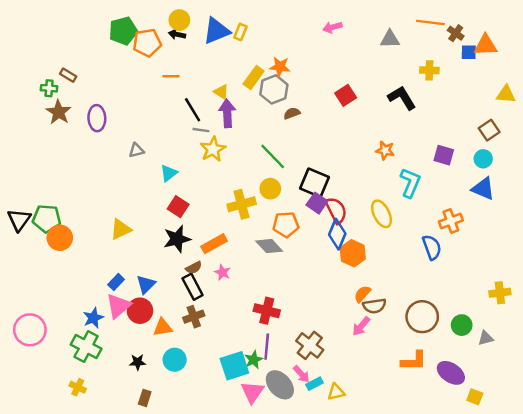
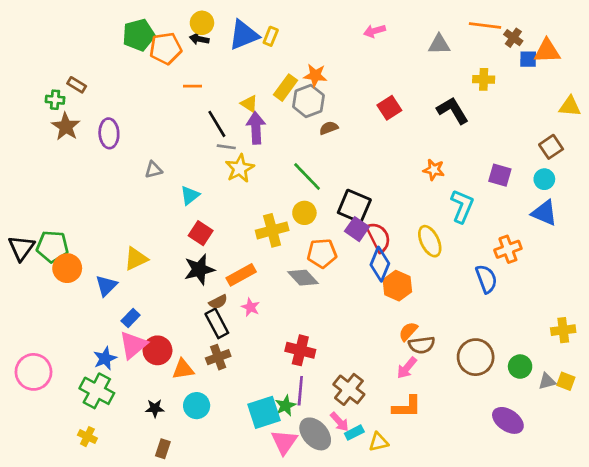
blue triangle: (146, 284) -> (106, 286), moved
orange L-shape: (414, 361) -> (407, 407), moved
yellow square: (475, 397) -> (566, 381), moved

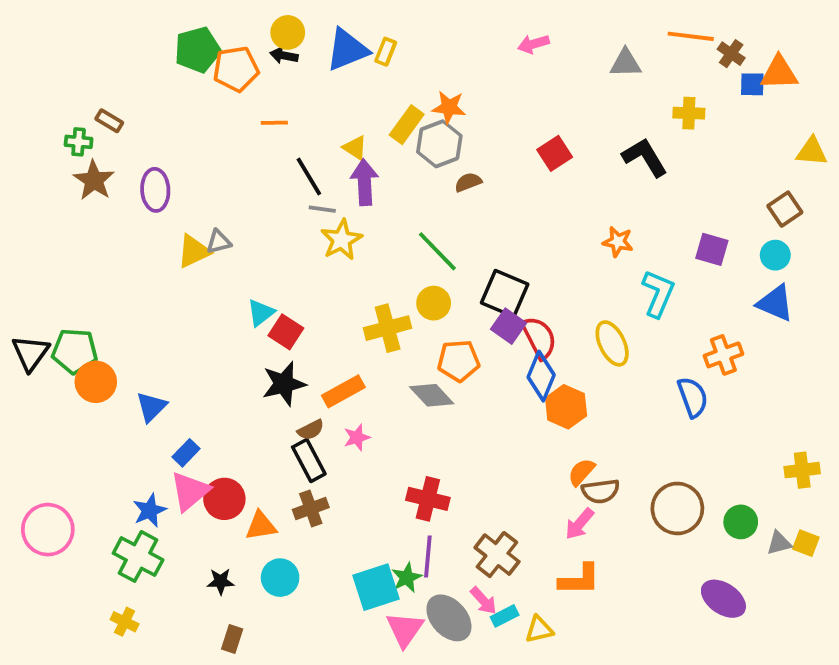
cyan triangle: (190, 195) -> (261, 313), moved
yellow triangle: (136, 259) -> (194, 251), moved
pink star: (250, 307) -> (357, 437), turned 30

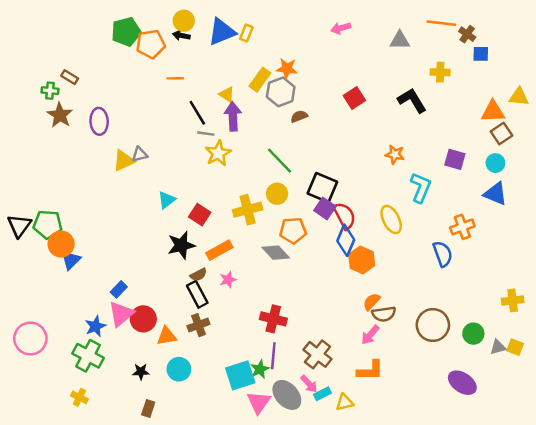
orange triangle: (779, 73) -> (493, 111), moved
red square: (286, 332) -> (200, 215), moved
blue triangle: (151, 407) -> (71, 260), moved

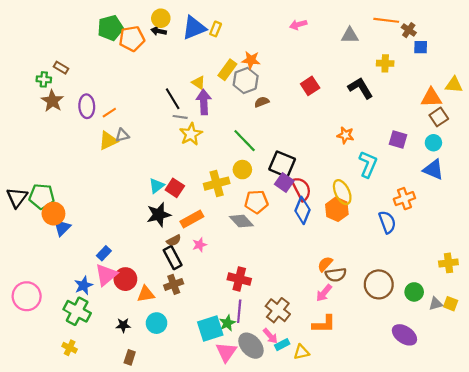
orange line: (175, 78) -> (109, 113), moved, turned -32
cyan triangle: (167, 200) -> (157, 186), moved
orange hexagon: (362, 260) -> (337, 209), moved

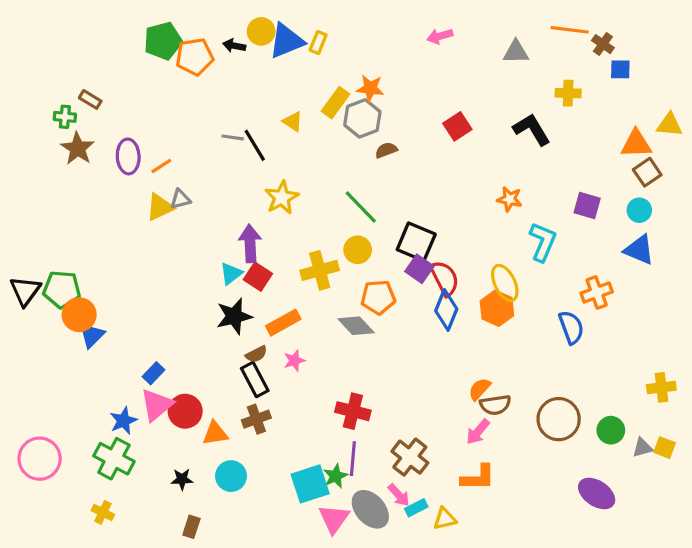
yellow circle: (161, 18) -> (261, 31), moved
purple arrow: (204, 102) -> (250, 243), moved
gray line: (180, 117) -> (233, 137), moved
pink circle: (27, 296) -> (40, 459), moved

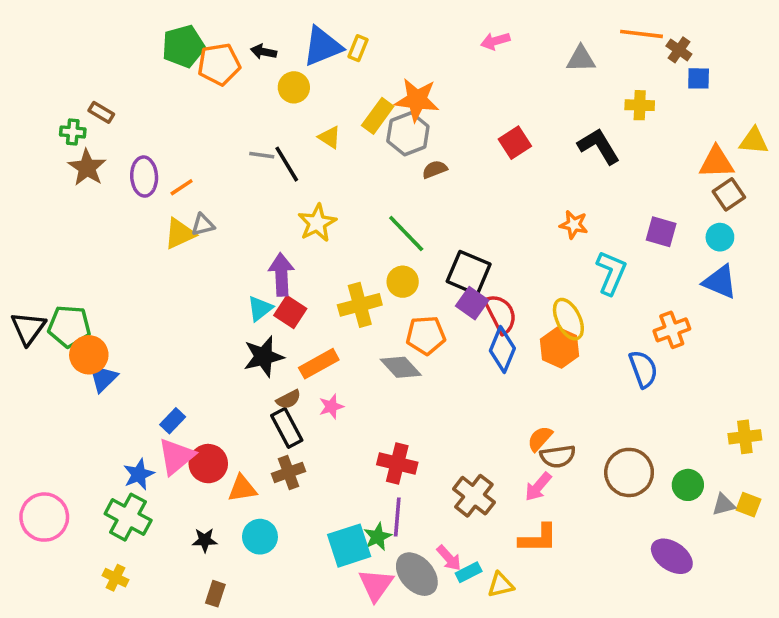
yellow circle: (261, 31) -> (294, 87), moved
orange star: (370, 88) -> (417, 100), size x1.4
brown cross: (410, 457) -> (474, 496), moved

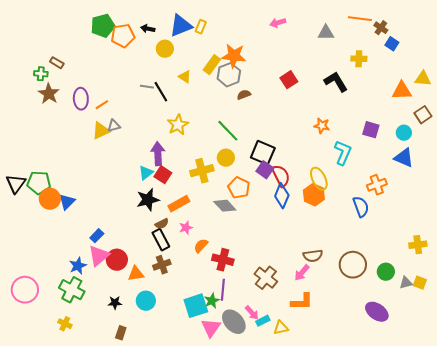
blue square: (699, 78) -> (392, 44), turned 32
brown square: (729, 194) -> (423, 115), moved
orange pentagon: (426, 335) -> (239, 188), turned 30
blue triangle: (103, 378) -> (67, 202), moved
orange semicircle: (540, 439) -> (201, 246), moved

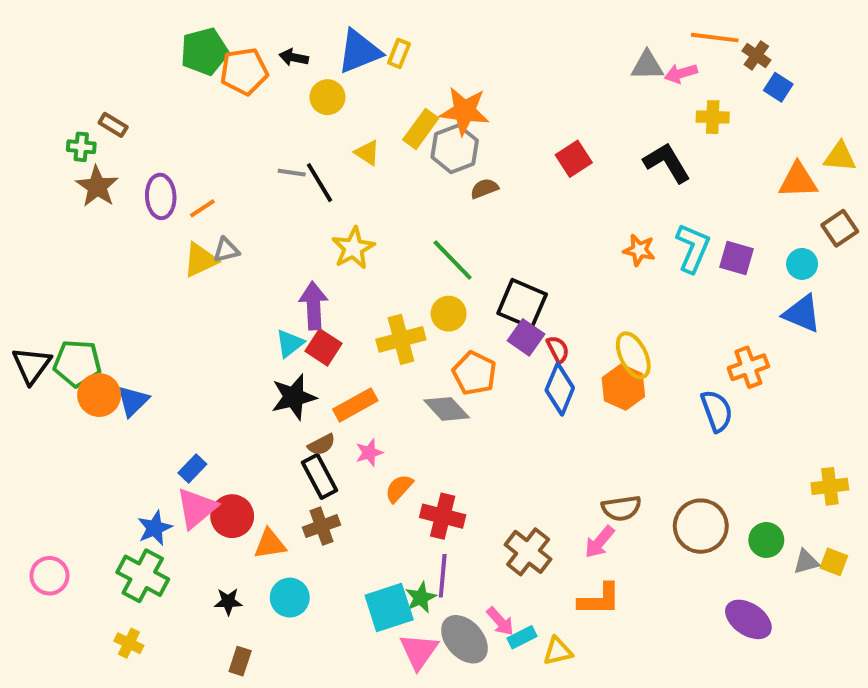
pink arrow: (278, 23) -> (681, 73), moved
cyan L-shape: (343, 153) -> (693, 248), moved
red semicircle: (281, 176) -> (558, 349), size x0.6
pink circle: (25, 290) -> (49, 576), size x0.7

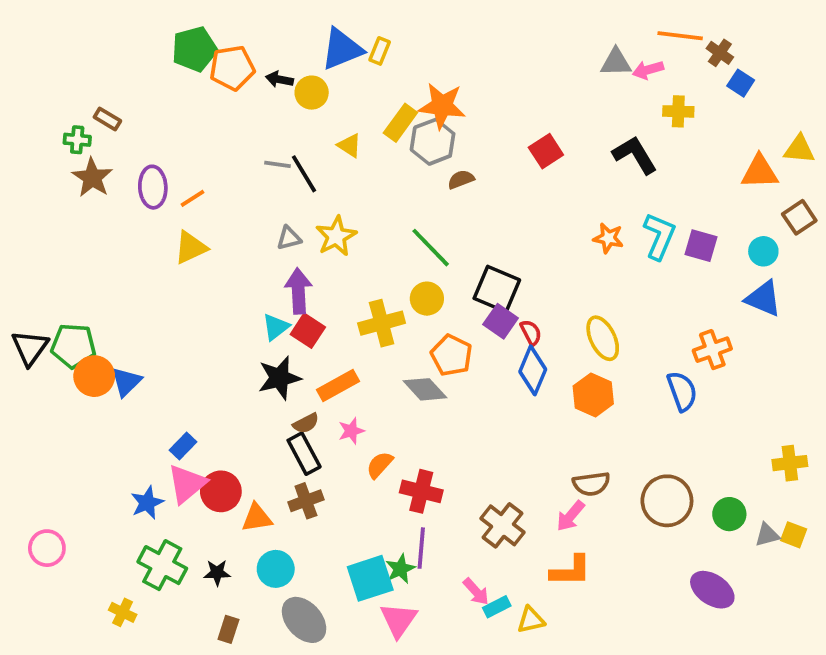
black arrow: (294, 57) -> (279, 79), moved
gray triangle: (226, 250) -> (289, 238), moved
orange hexagon: (623, 387) -> (593, 395), moved
green cross: (143, 576) -> (162, 565), moved
gray ellipse: (464, 639) -> (304, 620), moved

